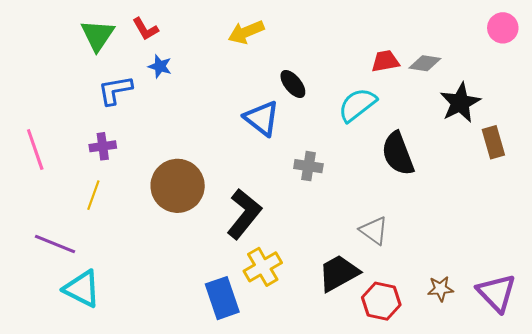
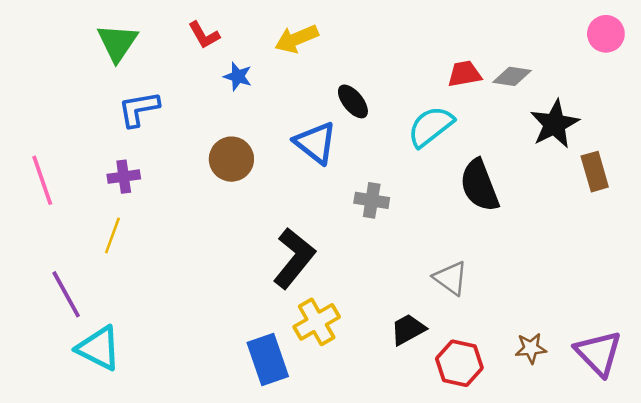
red L-shape: (145, 29) -> (204, 35), moved
blue star: (160, 66) -> (238, 76), moved
brown circle: (178, 186) -> (231, 159), moved, size x0.7
purple line: (55, 244) -> (66, 294), turned 39
black trapezoid: (339, 273) -> (408, 329), size x0.7

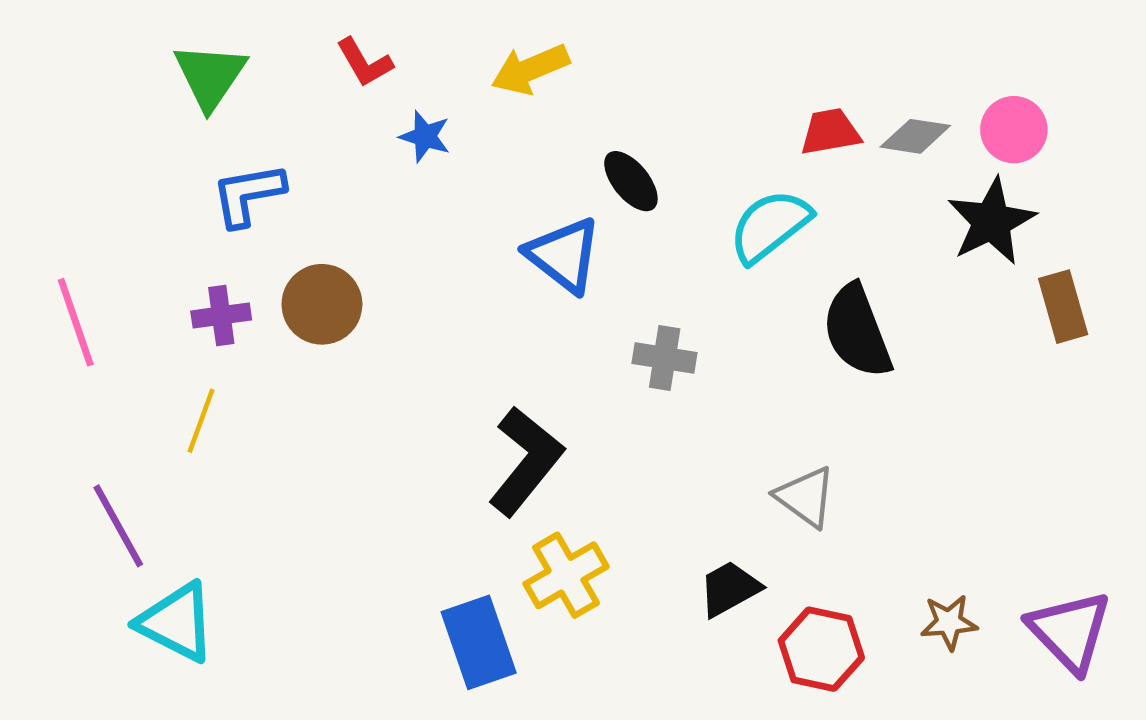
pink circle: (606, 34) -> (1014, 130), moved
brown circle: (231, 159) -> (322, 304), moved

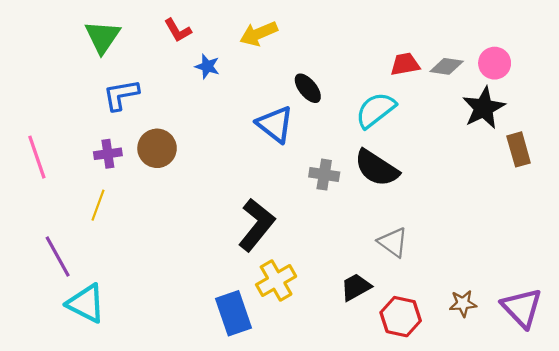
black semicircle: (857, 331) -> (377, 168), moved, turned -36

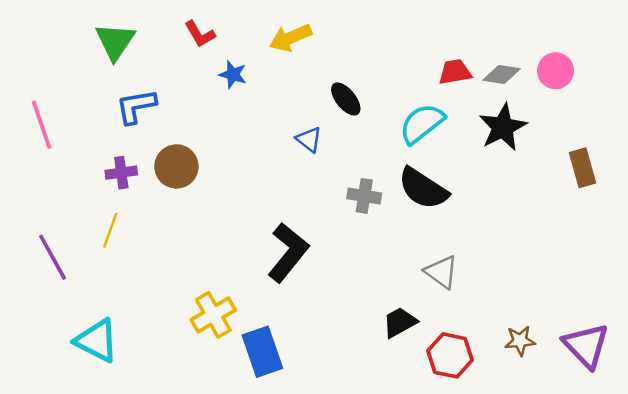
black star: (484, 108) -> (503, 127), moved
blue triangle: (275, 124) -> (309, 139), size x0.6
pink line: (37, 157) -> (42, 125), moved
purple line: (58, 256) -> (53, 257), moved
yellow cross: (276, 281) -> (213, 315), moved

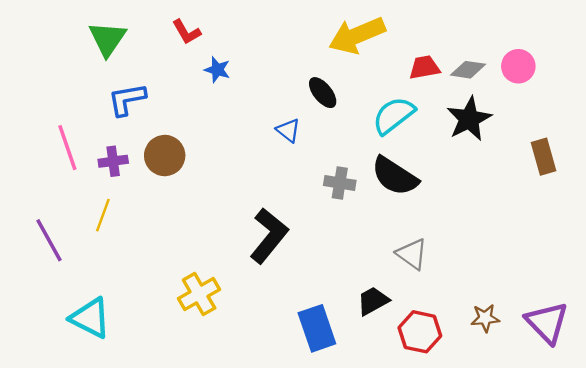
yellow arrow: (291, 38) -> (357, 35), moved, size x1.4
pink line: (42, 125) -> (67, 148), moved
blue rectangle: (262, 352) -> (317, 328), moved

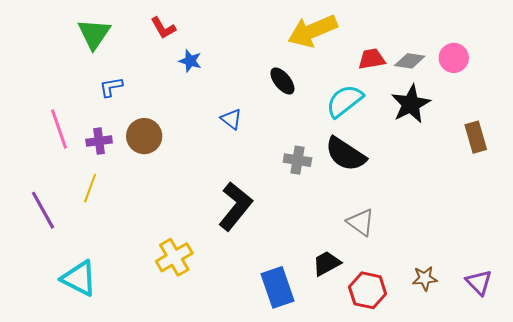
blue L-shape: (127, 99) -> (111, 87), size x0.7
blue triangle: (288, 130) -> (231, 119), moved
purple triangle: (547, 323) -> (479, 282), size x0.7

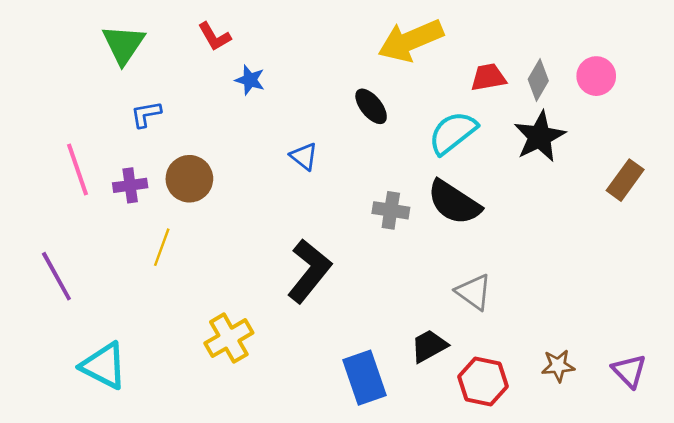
gray diamond: (410, 61) -> (538, 80), turned -68
brown rectangle: (476, 137) -> (625, 180), turned 52
yellow line: (90, 188) -> (162, 247), moved

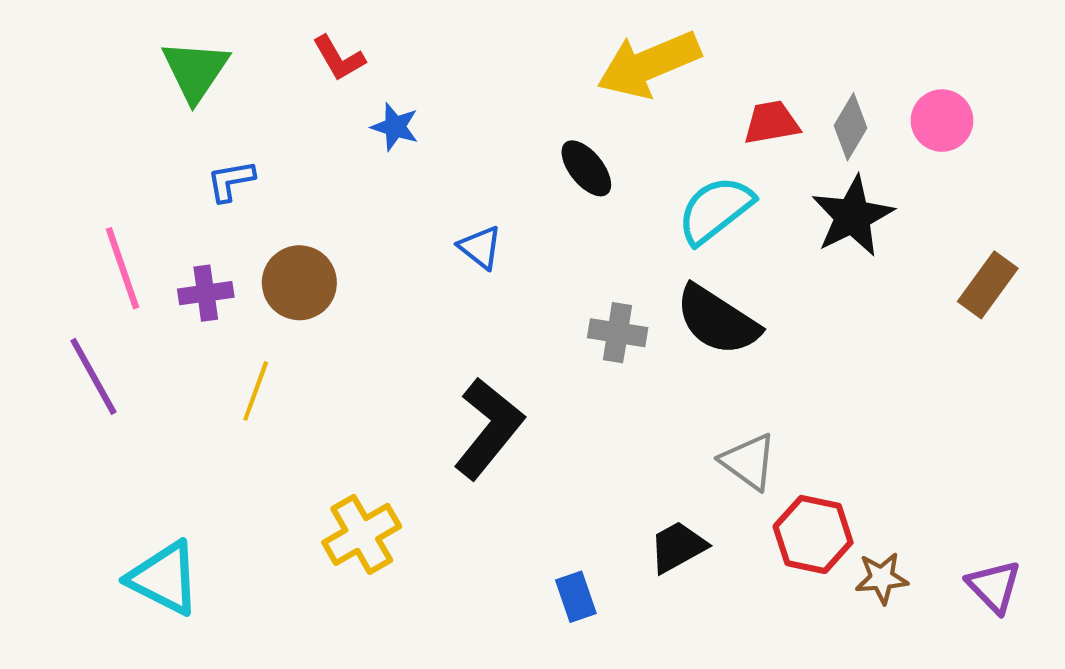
purple line: (56, 276) -> (93, 376), moved
blue rectangle: (365, 378) -> (576, 597), size x0.6
red hexagon: (483, 381) -> (813, 534), moved

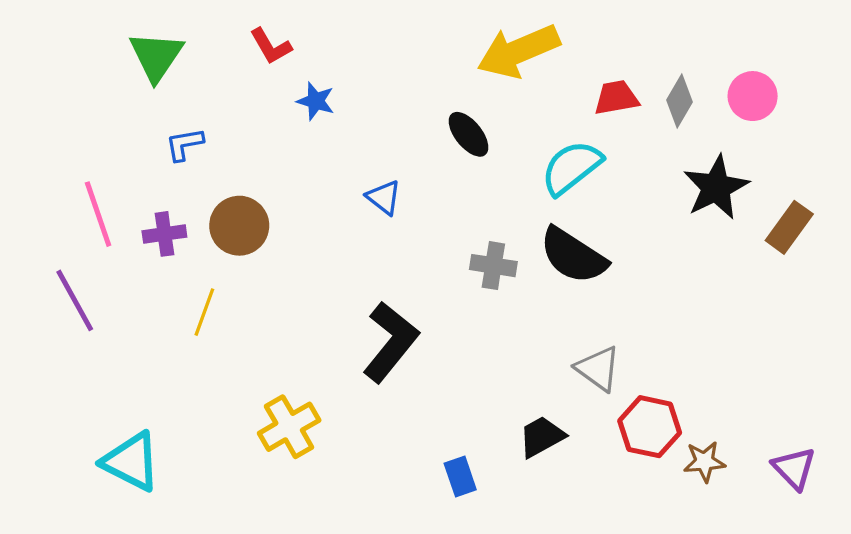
black star: (853, 216) -> (716, 187), moved

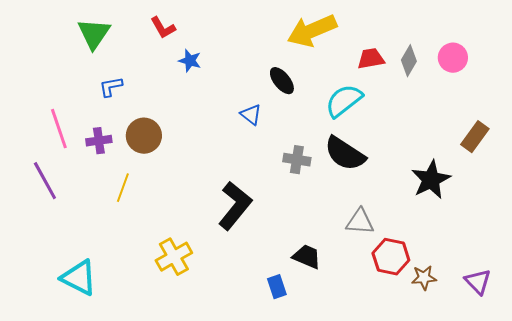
black star: (716, 187) -> (431, 180), moved
blue triangle: (384, 197) -> (251, 115), moved
gray triangle: (598, 369) -> (360, 222), turned -32
black trapezoid: (542, 437) -> (307, 257), moved, turned 52

